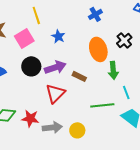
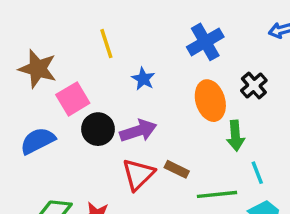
blue cross: (95, 14) -> (205, 42), size x1.5
pink square: (24, 38) -> (73, 99), moved
brown rectangle: (79, 76) -> (177, 169), moved

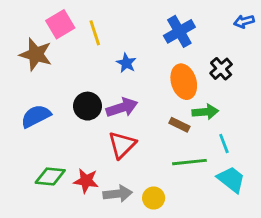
pink square: (73, 99) -> (60, 24), moved
green arrow: (235, 136) -> (205, 112), turned -90
brown rectangle: (177, 169) -> (179, 125), moved

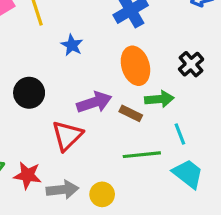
black cross: (221, 69) -> (191, 64), moved
purple arrow: (122, 108) -> (94, 102), moved

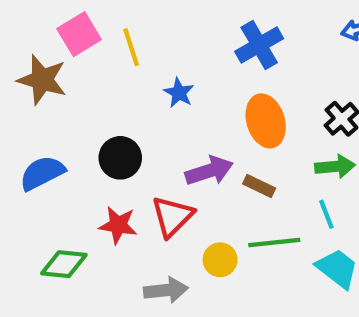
green arrow: (159, 99) -> (335, 167), moved
red star: (27, 175) -> (118, 225), moved
yellow circle: (102, 194) -> (220, 260), moved

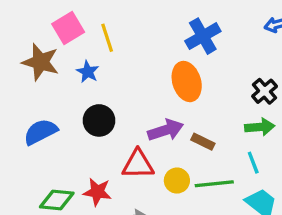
blue star: (179, 93) -> (88, 72), moved
orange ellipse: (266, 121) -> (187, 82), moved
red triangle: (172, 216) -> (138, 164), turned 44
red star: (118, 225) -> (97, 192), moved
yellow circle: (220, 260) -> (177, 181), moved

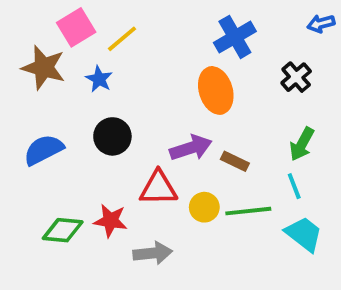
yellow line: (107, 38) -> (122, 39), turned 68
black cross: (265, 91) -> (296, 77), moved
green arrow: (260, 127) -> (302, 144), turned 124

